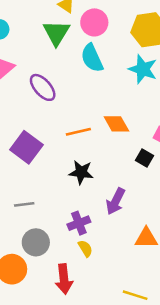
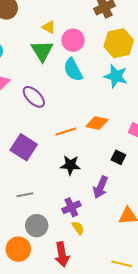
orange diamond: (116, 124) -> (97, 123), turned -45
black square: (145, 158) -> (118, 157), moved

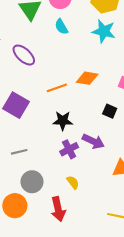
cyan semicircle: (73, 70) -> (61, 27), size x0.7
purple arrow: (101, 187) -> (93, 141), turned -85
purple cross: (71, 207) -> (69, 149), moved

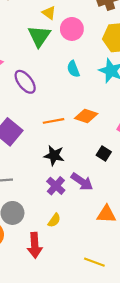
cyan semicircle: (61, 27) -> (73, 69), moved
purple cross: (69, 149) -> (56, 186), turned -30
yellow semicircle: (73, 182) -> (54, 220), turned 64

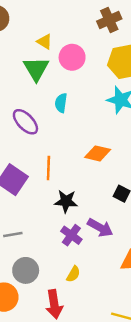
cyan semicircle: (73, 69) -> (61, 103), moved, turned 35
orange line: (54, 121) -> (48, 168), moved, turned -72

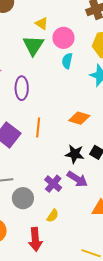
cyan semicircle: (61, 103) -> (67, 61), moved
purple ellipse: (25, 122) -> (22, 88), turned 40
black star: (66, 201) -> (75, 154), moved
gray circle: (26, 270) -> (23, 198), moved

